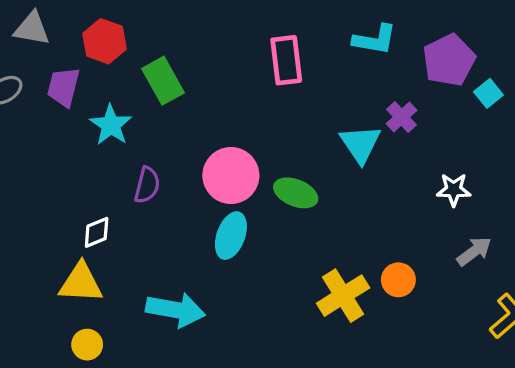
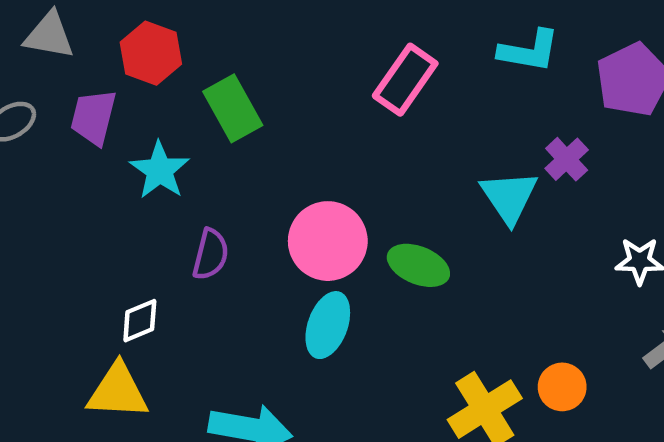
pink rectangle: (286, 60) -> (405, 80), turned 42

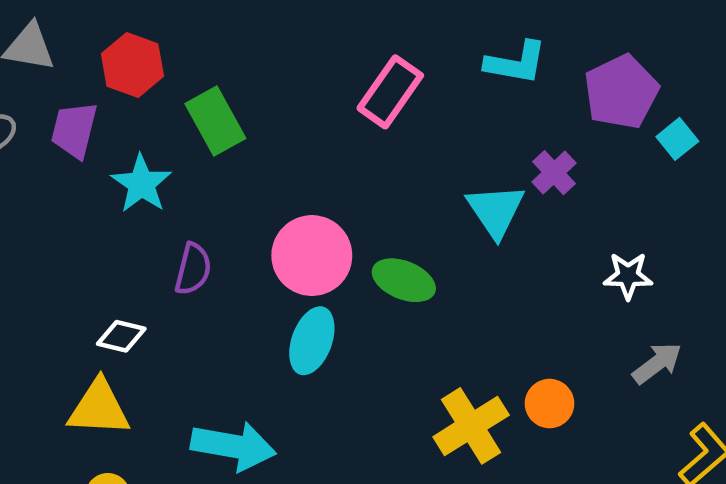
white diamond: (140, 321) -> (121, 336), turned 36

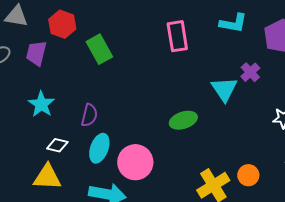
pink rectangle: (390, 92) -> (177, 36), turned -44
cyan star: (141, 184) -> (41, 104), moved
pink circle: (312, 256) -> (135, 162), moved
green ellipse: (404, 280) -> (183, 120), turned -40
cyan ellipse: (312, 341) -> (99, 148), moved

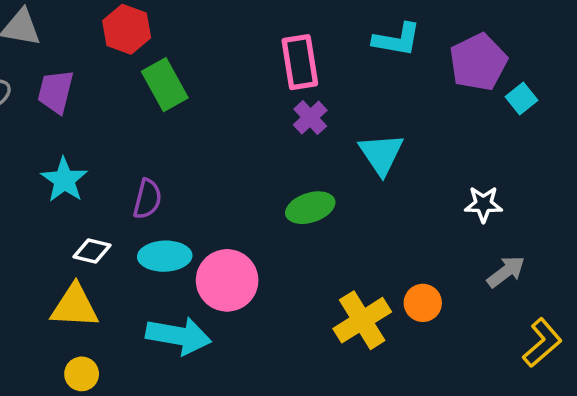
red hexagon: (62, 24) -> (127, 29), moved
purple cross: (250, 72) -> (310, 118), moved
cyan ellipse: (99, 148) -> (165, 256), turned 68

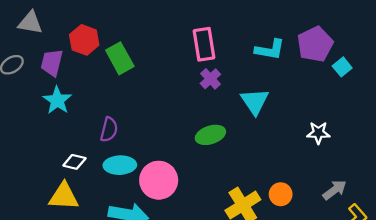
red hexagon: (127, 29) -> (84, 40), moved
cyan L-shape: (397, 40) -> (270, 50), moved
cyan star: (64, 180) -> (57, 100), moved
gray arrow: (506, 272) -> (335, 190), moved

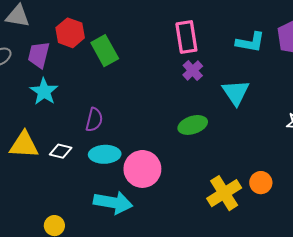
yellow triangle: (64, 196) -> (24, 145), moved

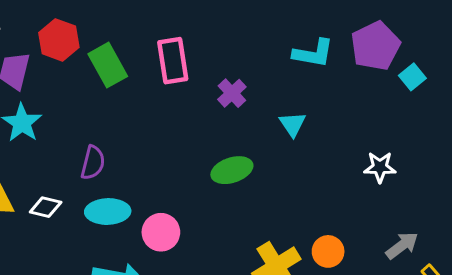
pink rectangle: (186, 37) -> (173, 61), moved
cyan triangle: (236, 92) -> (293, 124), size x0.7
pink circle: (142, 169) -> (161, 232), size x0.7

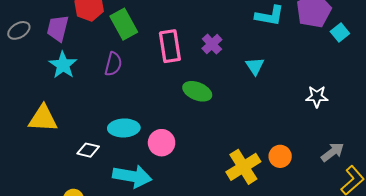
pink rectangle: (173, 61) -> (170, 46), moved
purple semicircle: (93, 163) -> (113, 64), moved
green ellipse: (232, 170) -> (197, 91), moved, turned 40
white diamond: (46, 207) -> (88, 150), moved

